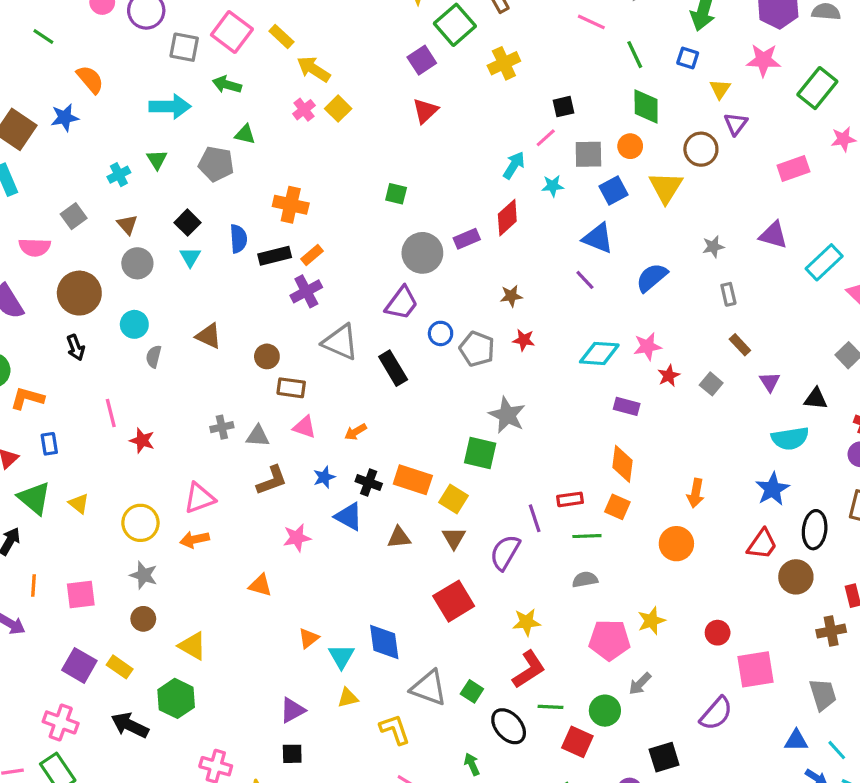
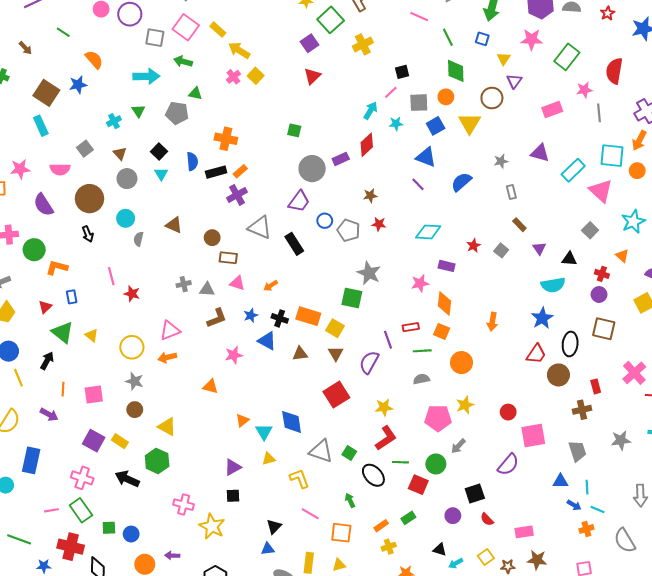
pink star: (647, 346) -> (420, 283), moved
orange circle: (676, 544) -> (461, 363), moved
cyan line: (837, 750) -> (587, 487), turned 40

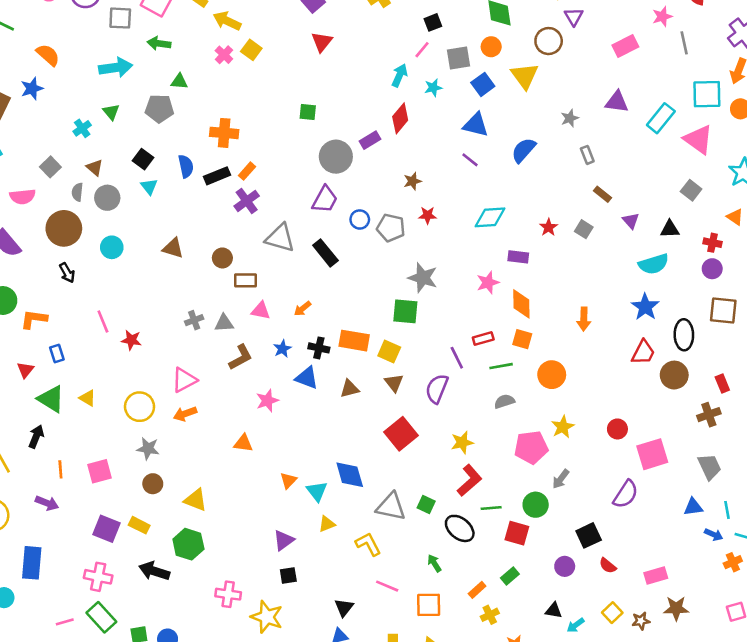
gray semicircle: (138, 239) -> (77, 192), moved

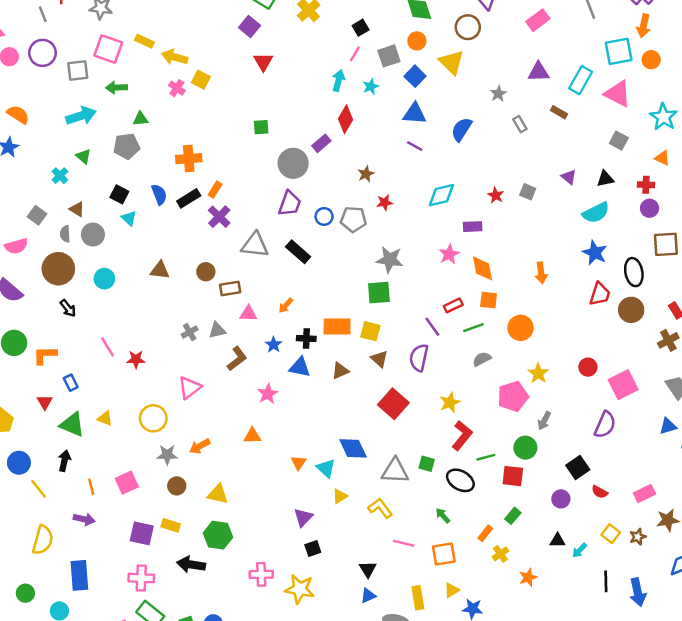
brown rectangle: (602, 194) -> (559, 112), moved
orange arrow: (185, 414) -> (200, 446), moved

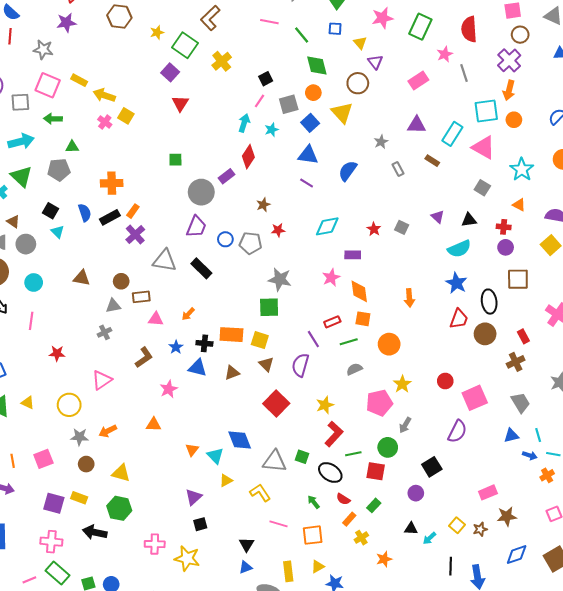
green triangle: (84, 156) -> (21, 176), size x1.6
gray triangle: (217, 330) -> (113, 306), moved
pink line: (107, 347) -> (31, 321), moved, turned 36
red semicircle: (600, 492) -> (343, 499), moved

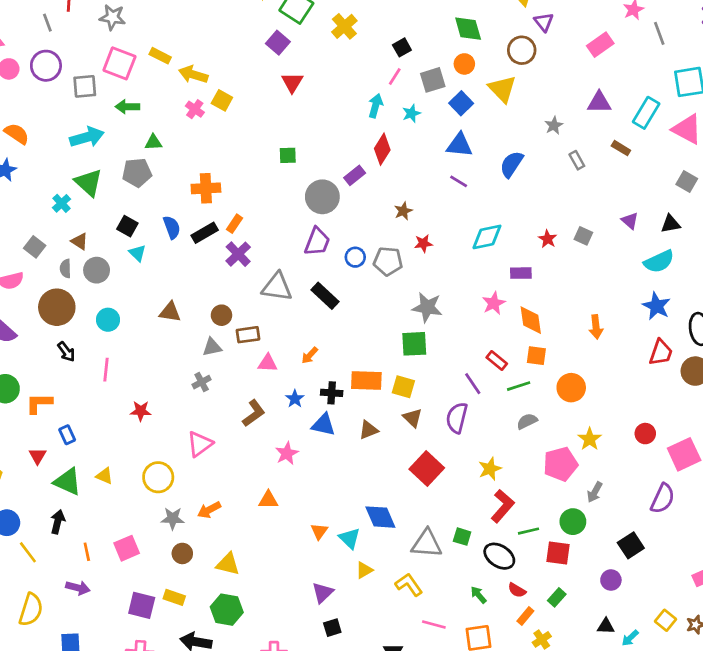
red rectangle: (332, 322) -> (497, 361), turned 63

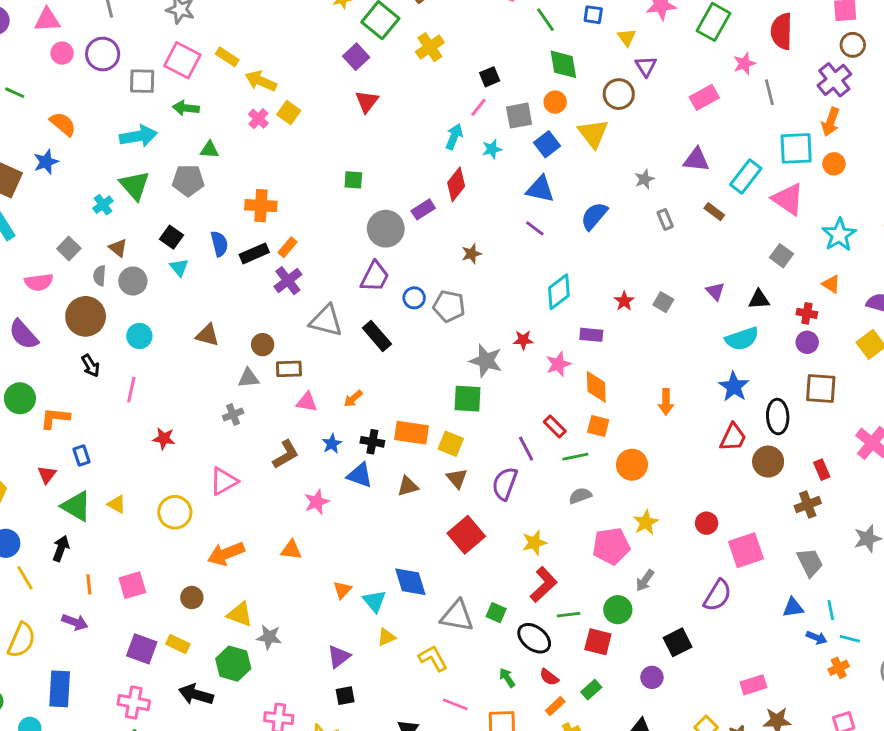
cyan diamond: (487, 237) -> (559, 292), turned -32
red star: (423, 243) -> (523, 340), moved
orange arrow: (209, 510) -> (226, 554), size x1.4
gray star: (173, 518) -> (269, 637), moved

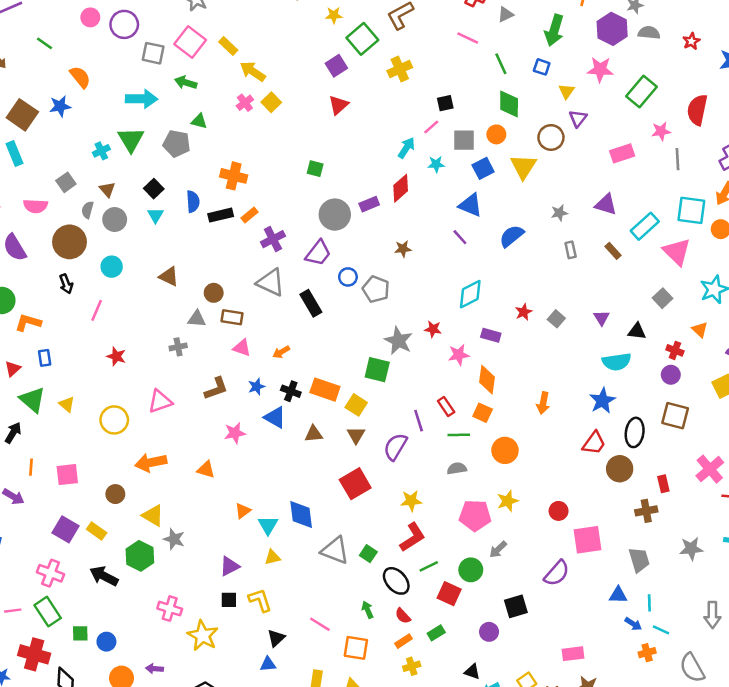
purple cross: (288, 281) -> (273, 239), moved
green line: (569, 615) -> (429, 566), turned -30
yellow L-shape: (433, 658) -> (260, 600), moved

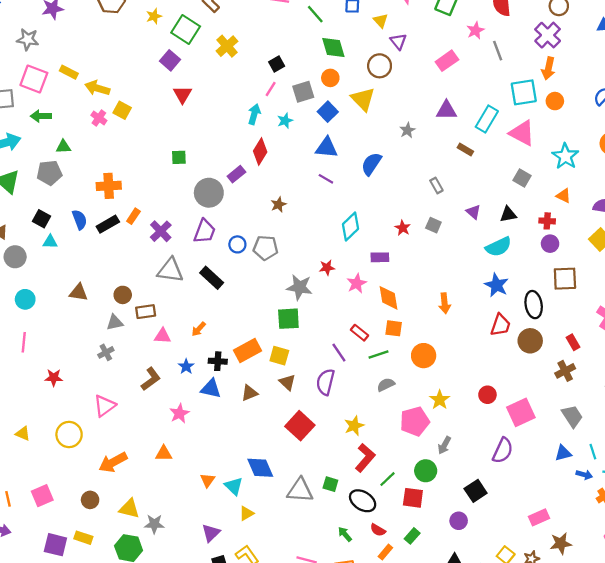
cyan triangle: (155, 215) -> (50, 242), turned -42
gray rectangle: (571, 250) -> (436, 185), moved
orange rectangle: (325, 390) -> (248, 350), turned -30

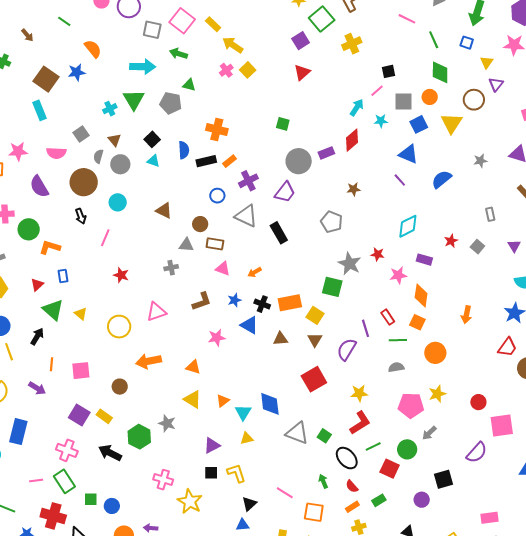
blue circle: (237, 244) -> (217, 196), moved
yellow triangle: (129, 509) -> (193, 399), moved

